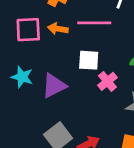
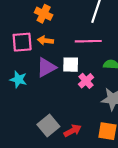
pink line: (94, 23) -> (88, 41), moved
purple triangle: (54, 86) -> (46, 67), moved

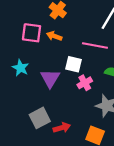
purple triangle: (46, 67) -> (50, 78), moved, turned -42

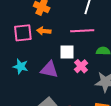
purple triangle: (50, 78) -> (49, 70), turned -36

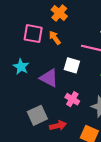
orange arrow: (44, 31) -> (55, 38), turned 32
pink cross: (81, 66) -> (72, 99), moved, turned -32

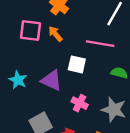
cyan star: (21, 67) -> (18, 80), moved

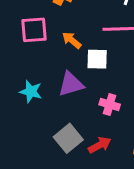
orange arrow: (55, 34) -> (72, 40), moved
purple triangle: (51, 80) -> (71, 84), turned -30

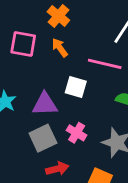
orange arrow: (72, 40) -> (60, 48), moved
gray square: (68, 138) -> (43, 138), moved

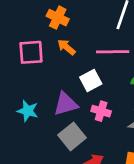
white square: (76, 87) -> (91, 80), turned -30
pink cross: (77, 133) -> (101, 111), moved

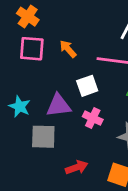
orange cross: (58, 18) -> (28, 17), moved
gray square: (72, 136) -> (43, 137), moved, turned 32

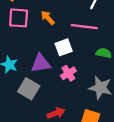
pink cross: (93, 118) -> (68, 73), turned 32
gray square: (43, 137) -> (29, 89), turned 30

